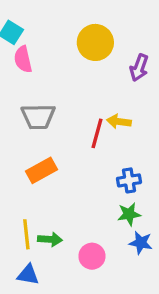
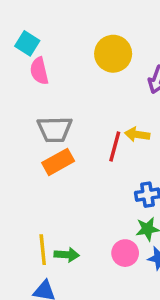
orange rectangle: (42, 170) -> (58, 162), moved
pink circle: (92, 256) -> (125, 253), moved

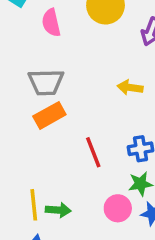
pink semicircle: (39, 71) -> (51, 23), moved
red line: (115, 146) -> (93, 152), moved, turned -36

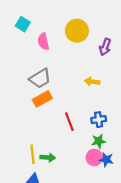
gray trapezoid: (46, 82) -> (40, 78), turned -30
pink circle: (118, 208) -> (94, 157), moved

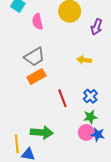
blue cross: (99, 120) -> (90, 96), turned -32
yellow line: (33, 154) -> (17, 144), moved
green arrow: (48, 157) -> (42, 132), size x1.5

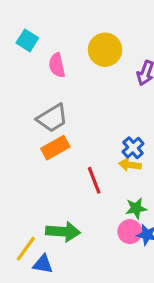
yellow arrow: (84, 60) -> (130, 165), moved
blue cross: (90, 96) -> (133, 148), moved
yellow line: (17, 144) -> (26, 249), turned 42

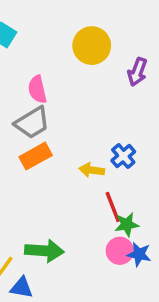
pink semicircle: (57, 65) -> (37, 89), moved
yellow arrow: (130, 165) -> (92, 170), moved
red line: (94, 180) -> (113, 207), moved

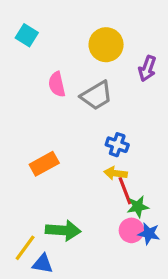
gray trapezoid: (32, 123) -> (97, 95), moved
orange rectangle: (36, 156) -> (44, 164), moved
blue cross: (123, 156) -> (117, 145), moved, turned -30
yellow arrow: (92, 170) -> (116, 173), moved

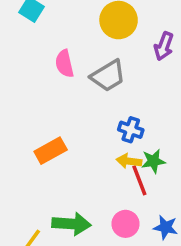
green star: (138, 207) -> (153, 161), moved
pink circle: (131, 230) -> (125, 224), moved

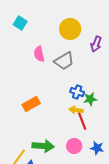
green star: (153, 161) -> (90, 99), moved

